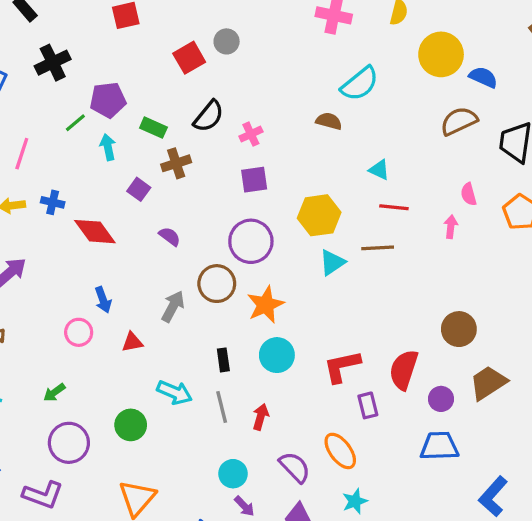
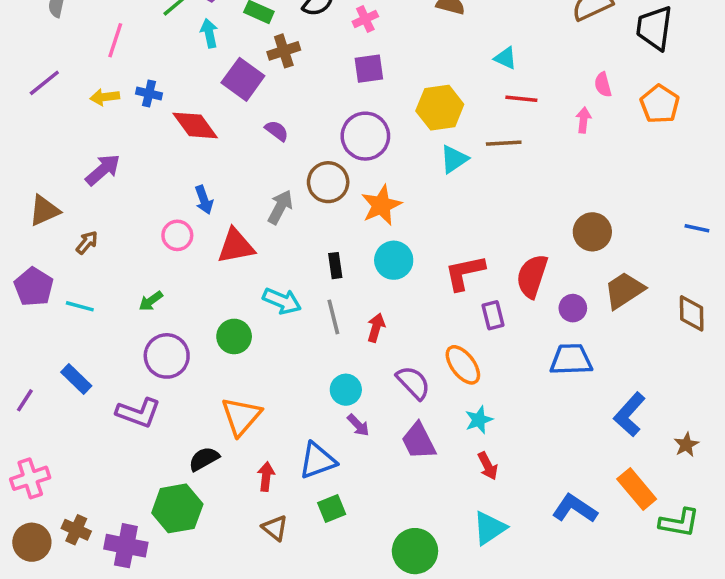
purple square: (139, 189) -> (243, 79), size x1.6
red triangle: (132, 342) -> (236, 246), size x1.6

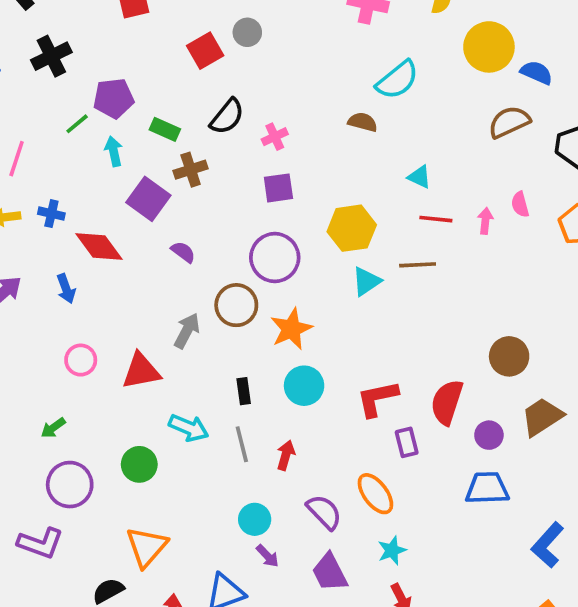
pink arrow: (583, 120) -> (485, 221), moved
blue arrow: (204, 200) -> (66, 289), moved

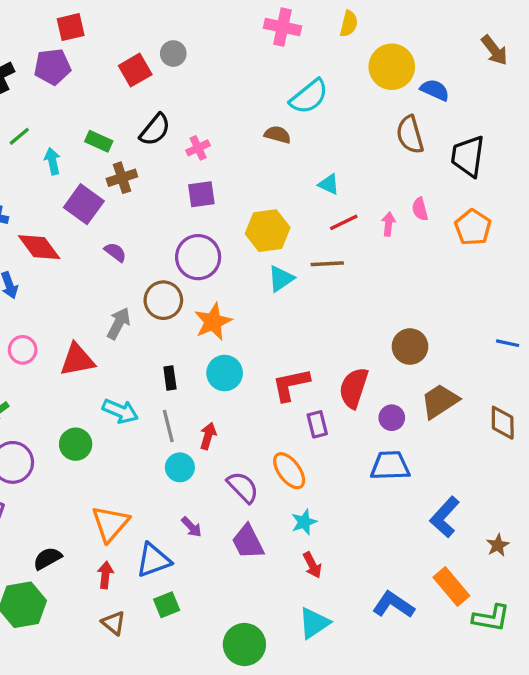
purple pentagon: (114, 98) -> (52, 67), moved
brown semicircle: (509, 122) -> (410, 135), turned -81
red line: (436, 219) -> (344, 222), turned -32
cyan circle: (255, 519) -> (180, 467), moved
orange triangle: (147, 547) -> (110, 524), moved

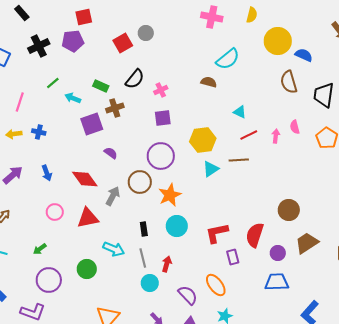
cyan arrow: (52, 161) -> (73, 98), turned -56
purple square: (84, 204) -> (92, 124), turned 35
red diamond: (39, 247) -> (85, 179), moved

